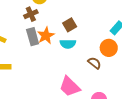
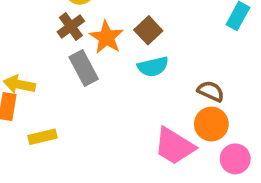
orange star: (46, 36) -> (106, 37), moved
orange circle: (109, 48) -> (211, 124), moved

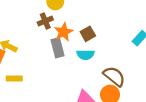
gray rectangle: (84, 68) -> (58, 48), moved
brown semicircle: (211, 91) -> (114, 76), size x1.5

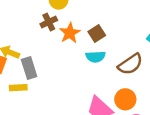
gray rectangle: (58, 48) -> (29, 68), moved
brown semicircle: (114, 76) -> (130, 64), moved, turned 110

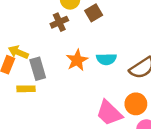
orange star: (70, 33) -> (77, 60), moved
brown square: (97, 33) -> (94, 13), moved

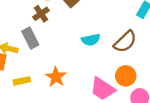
orange star: (77, 60) -> (56, 77), moved
gray rectangle: (38, 69) -> (30, 38), moved

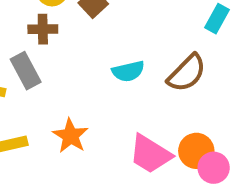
brown cross: (41, 14) -> (43, 29), turned 35
orange circle: (126, 76) -> (196, 151), moved

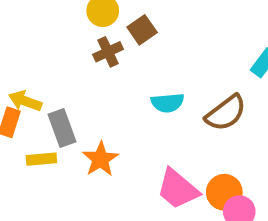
brown cross: (43, 29) -> (108, 52), moved, turned -32
gray rectangle: (26, 71) -> (62, 128), moved

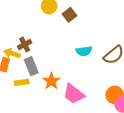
brown cross: (108, 52) -> (25, 45), moved
pink trapezoid: (178, 189) -> (74, 94), moved

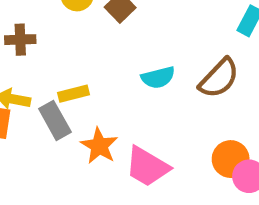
brown cross: (25, 45) -> (20, 40), moved, turned 32
yellow rectangle: (22, 82) -> (73, 94), moved

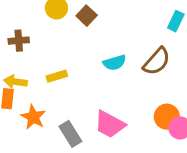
gray rectangle: (55, 120) -> (70, 134), moved
orange star: (99, 146) -> (33, 117), moved

